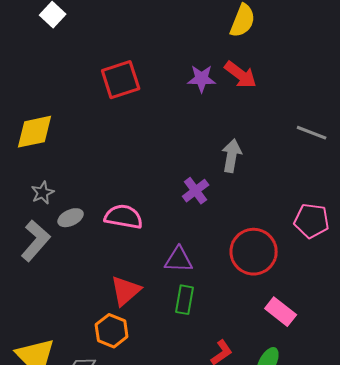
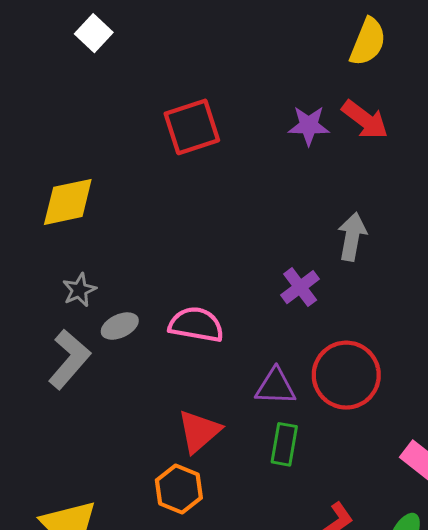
red circle: (254, 252) -> (346, 375), moved

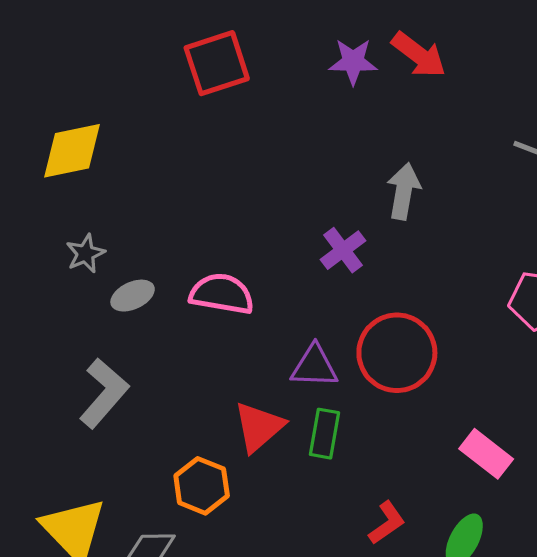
gray L-shape: (69, 359) -> (104, 393), moved
red triangle: (199, 431) -> (259, 427), moved

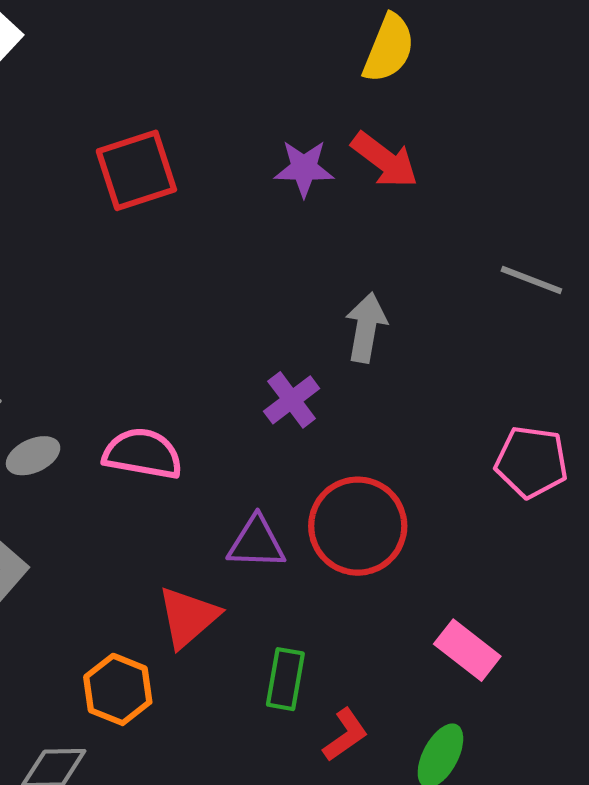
green rectangle: (324, 434) -> (285, 679), moved

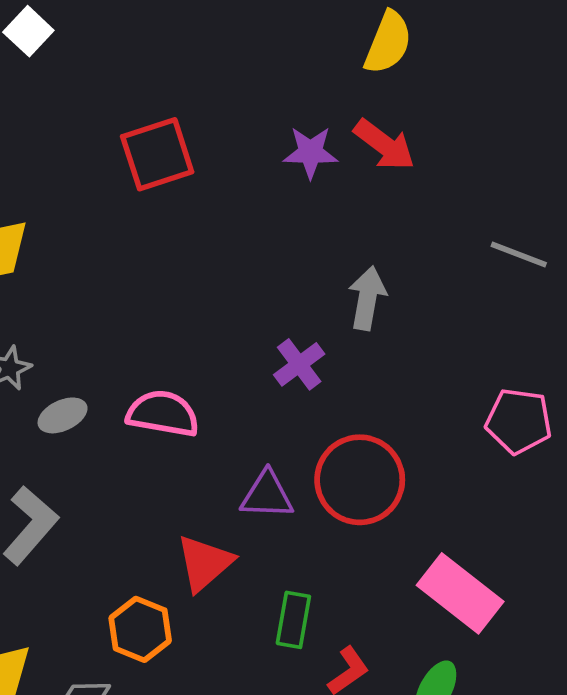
pink rectangle: (467, 650) -> (460, 593), size x1.4

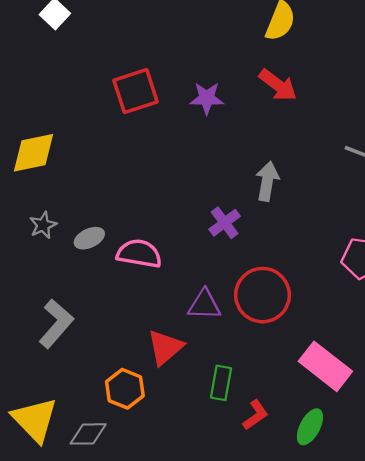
purple star: (310, 152) -> (207, 98), moved
gray ellipse: (63, 415) -> (89, 238), moved

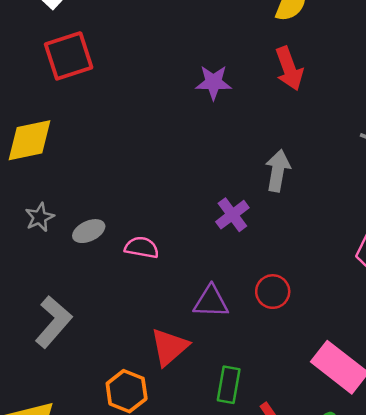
red arrow: (278, 85) -> (289, 69), turned 33
red square: (136, 91) -> (69, 56), moved
pink semicircle: (139, 254) -> (142, 247), size x0.7
red circle: (263, 295) -> (273, 292), size x0.6

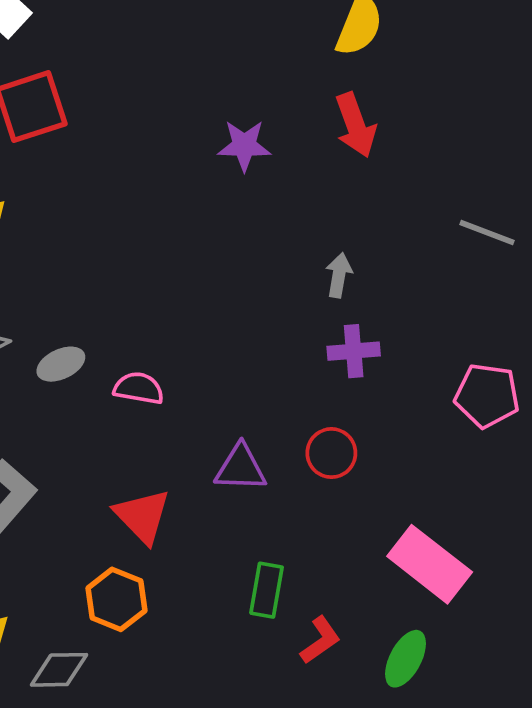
gray arrow: (278, 171) -> (339, 275), size x0.7
purple cross: (232, 215) -> (354, 351), moved, turned 32
red triangle: (169, 347) -> (142, 516), moved, turned -33

